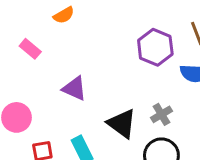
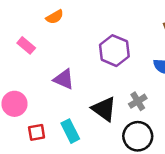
purple hexagon: (155, 47) -> (114, 51), moved

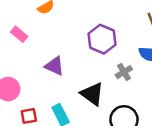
gray cross: (138, 101) -> (124, 72), moved

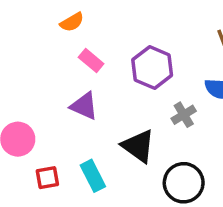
pink rectangle: (19, 34) -> (91, 61), moved

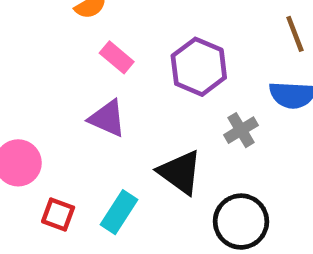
cyan rectangle: (93, 176) -> (119, 212), turned 60
red square: (47, 178) -> (58, 214), turned 30

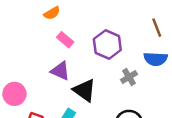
black triangle: (180, 172) -> (84, 90), moved

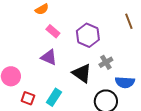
blue semicircle: (156, 59) -> (125, 82), moved
black triangle: (84, 90) -> (82, 73), moved

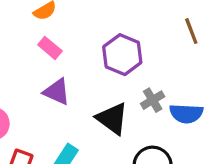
pink rectangle: (53, 31) -> (50, 48), moved
blue semicircle: (125, 82) -> (186, 114), moved

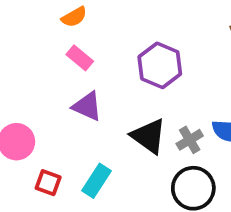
gray cross: (153, 100) -> (190, 140), moved

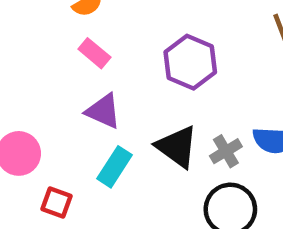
cyan rectangle: (97, 181) -> (114, 167), moved

